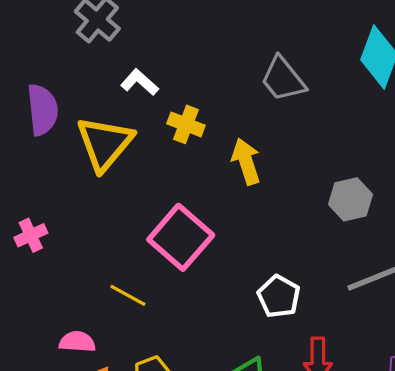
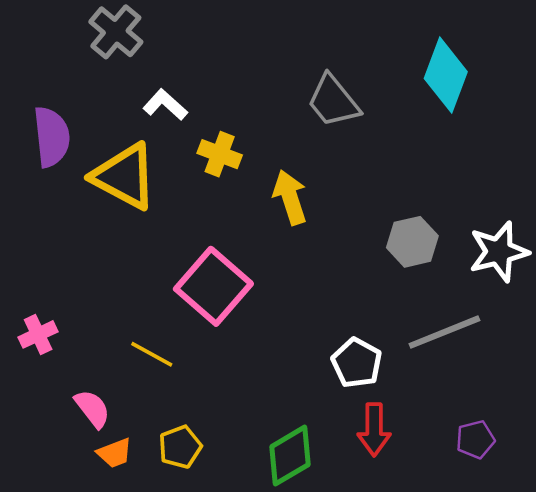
yellow triangle: (105, 143) -> (124, 176), turned -42
pink cross: (31, 235) -> (38, 334), moved
white pentagon: (279, 296) -> (357, 363), moved
pink semicircle: (77, 342) -> (92, 409), turned 48

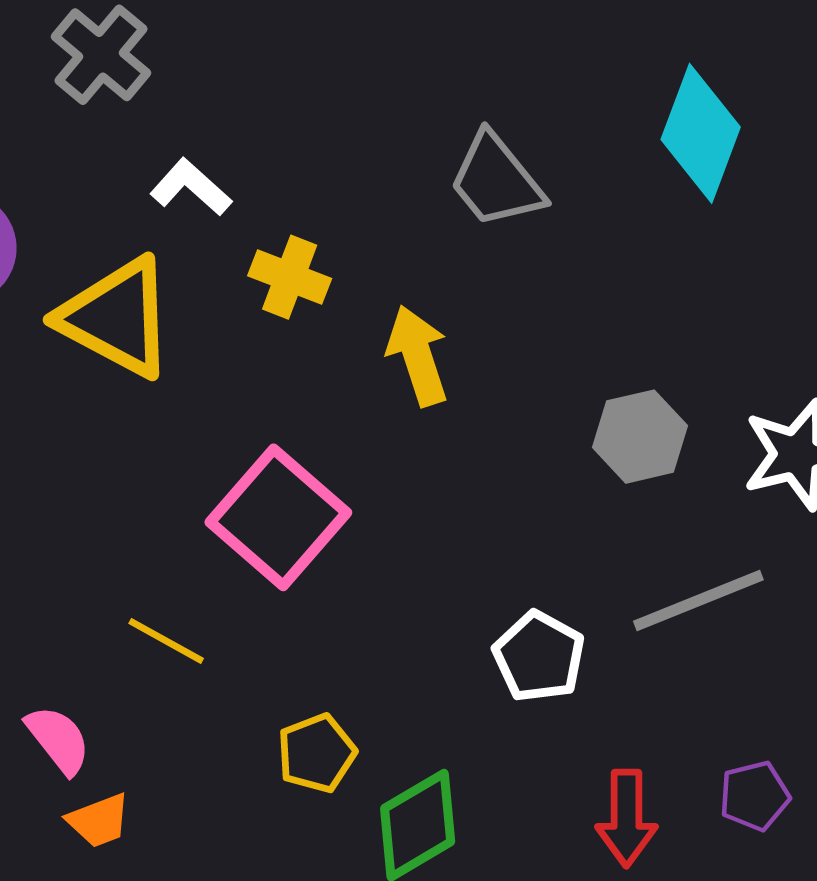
red arrow: (374, 430) -> (626, 818), moved
yellow pentagon: (180, 447) -> (317, 753), moved

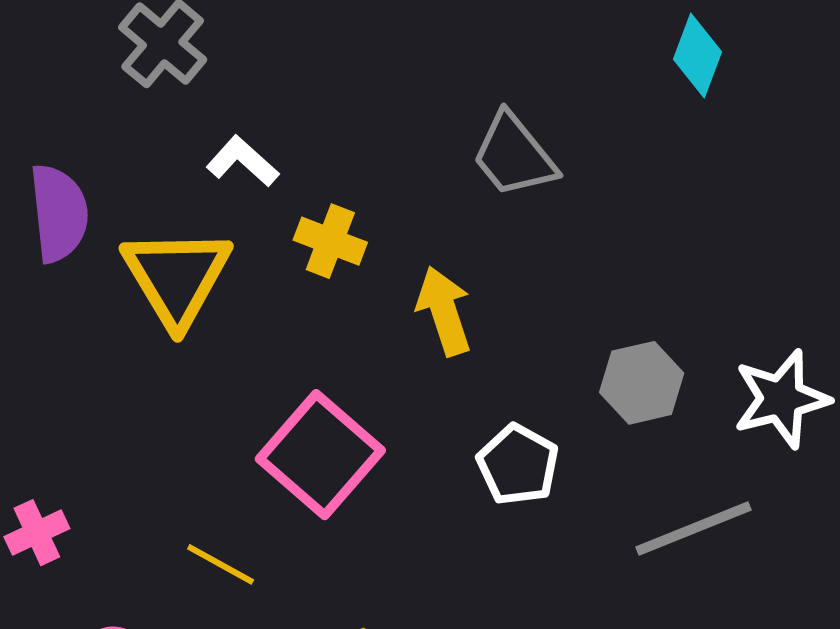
cyan diamond: (701, 133) -> (698, 56), moved, size x0.7
yellow triangle: (117, 318) -> (177, 277), turned 31
white pentagon: (539, 657) -> (518, 465), moved

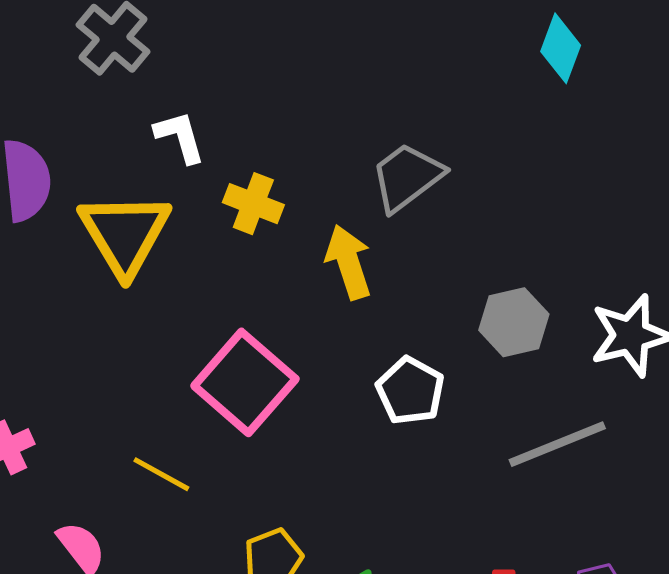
gray trapezoid: (514, 155) -> (407, 177), moved, turned 92
white L-shape: (242, 161) -> (180, 137), turned 32

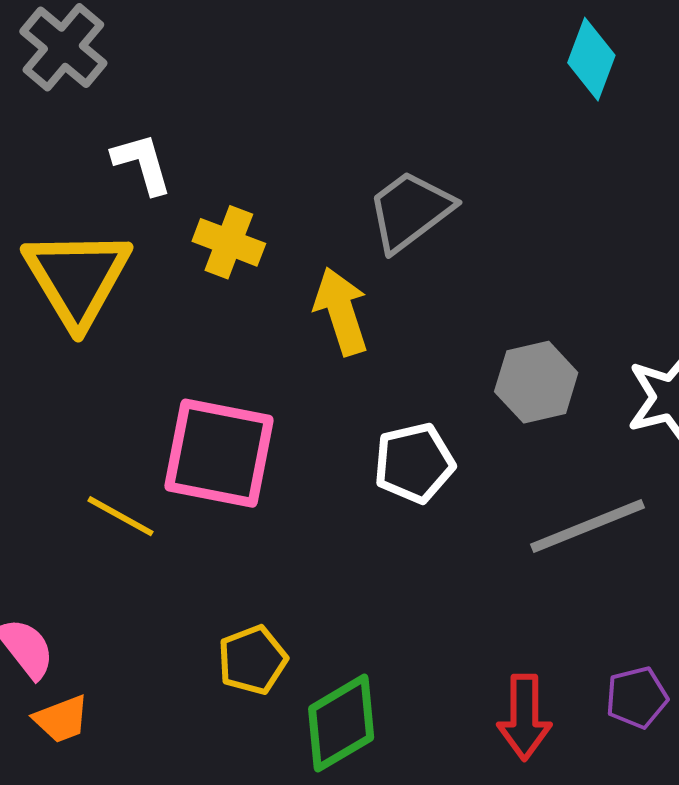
pink square: (245, 382) -> (219, 453), turned -30
white pentagon: (410, 391) -> (414, 463), turned 30
yellow line: (161, 474) -> (120, 516), moved

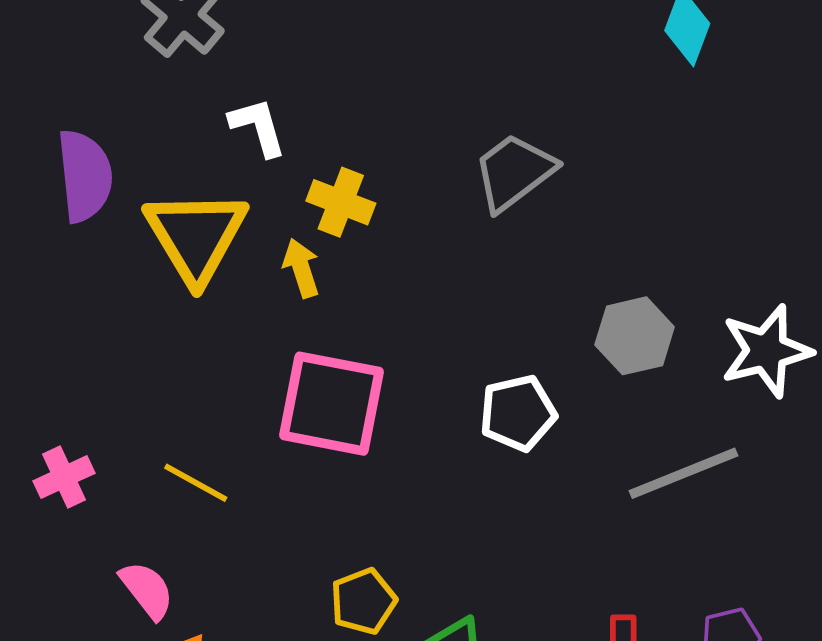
yellow arrow: (341, 311) -> (301, 268), moved, size x0.7
yellow line: (120, 516) -> (196, 483), moved

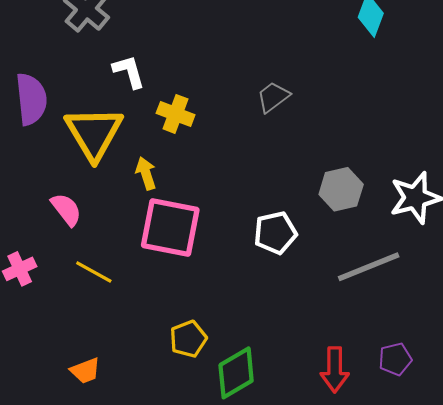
gray trapezoid: (514, 172) -> (273, 97), size x0.7
yellow arrow: (301, 268) -> (146, 173), moved
pink semicircle: (147, 590) -> (66, 209), moved

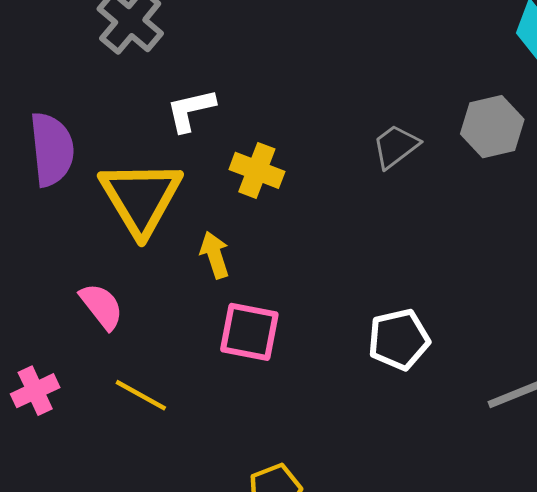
white L-shape: (129, 72) -> (191, 110), turned -87
gray hexagon: (341, 189) -> (492, 127), moved
pink square: (170, 227) -> (249, 332), size x0.7

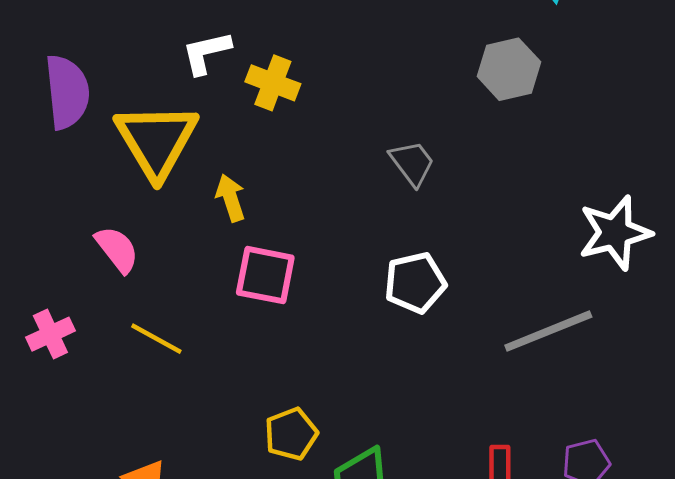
gray trapezoid: (396, 146) -> (412, 163), moved, turned 90
yellow cross: (257, 170) -> (273, 83), moved

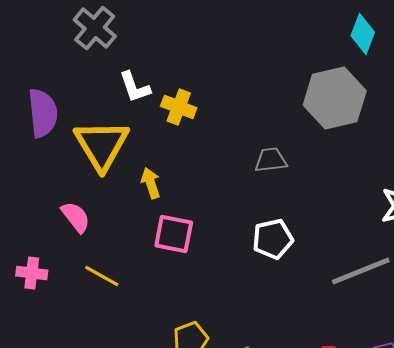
white L-shape: (206, 53) -> (135, 87), turned -96
gray hexagon: (509, 69) -> (335, 98), size x1.5
gray trapezoid: (412, 163) -> (271, 160), turned -60
pink cross: (50, 334) -> (32, 273), turned 32

